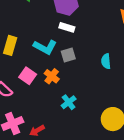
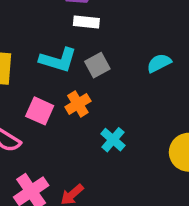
cyan semicircle: (106, 61) -> (159, 63), turned 80
orange cross: (52, 76) -> (78, 104), turned 32

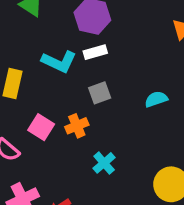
white rectangle: (86, 22) -> (95, 52), turned -30
cyan L-shape: (58, 60) -> (59, 62), moved

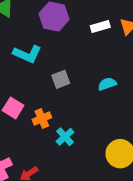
white rectangle: (95, 52) -> (100, 26), moved
orange cross: (77, 126) -> (42, 118), moved

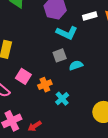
cyan L-shape: (27, 54) -> (67, 33), moved
cyan semicircle: (107, 84) -> (76, 65), moved

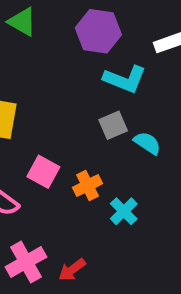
cyan semicircle: (76, 65) -> (147, 143), turned 56

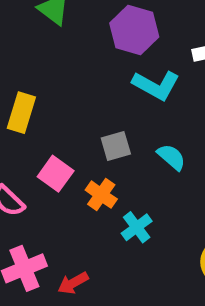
gray square: (113, 125) -> (116, 146), moved
orange cross: (88, 185) -> (101, 195), turned -36

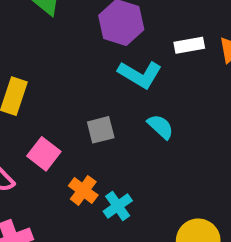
cyan semicircle: (171, 157) -> (160, 127), moved
orange cross: (101, 195) -> (83, 190), moved

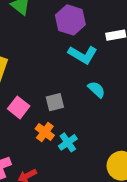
gray square: (101, 130) -> (55, 102), moved

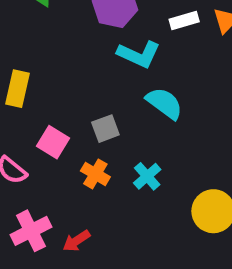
cyan semicircle: (96, 89) -> (164, 103), size x1.4
cyan cross: (68, 142) -> (147, 176), moved

